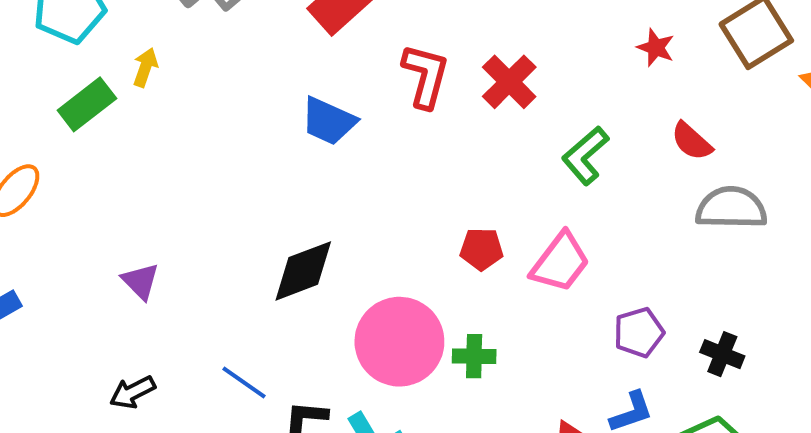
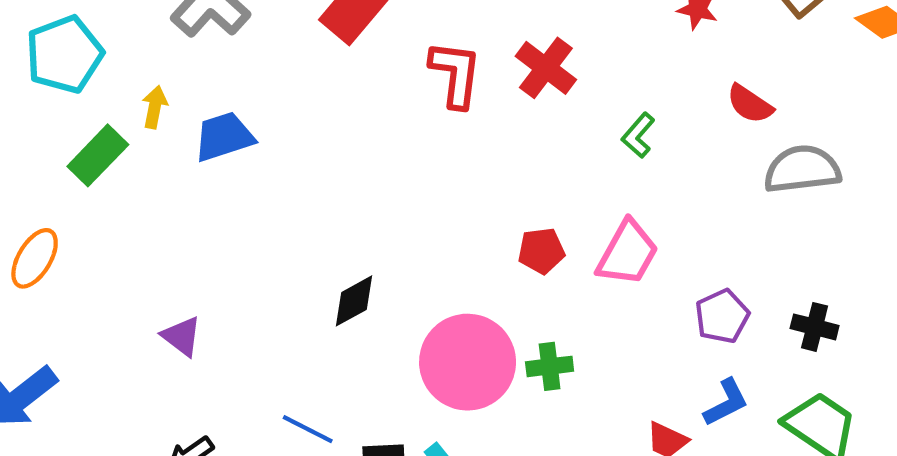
blue trapezoid: (329, 121) -> (224, 137), moved, turned 146
green L-shape: (585, 156) -> (638, 135), size x0.7
black diamond: (303, 271) -> (354, 301), size x0.7

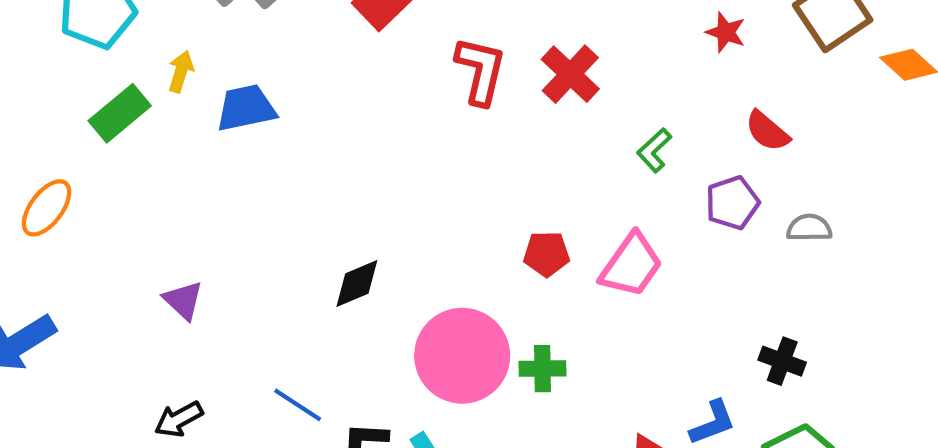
gray semicircle: (802, 169) -> (809, 228), moved, size x0.6
purple pentagon: (722, 316) -> (732, 203), moved
black cross: (815, 327) -> (782, 361), moved

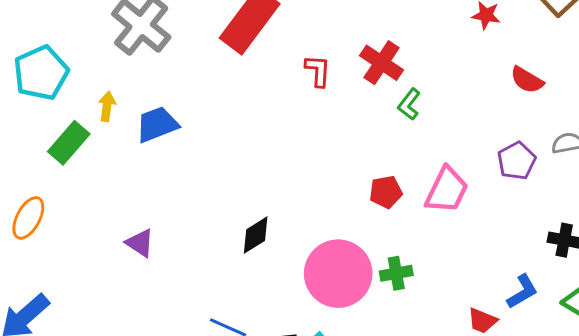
red L-shape: (481, 71) -> (318, 71), size x0.7
green L-shape: (654, 150) -> (409, 104), moved
purple pentagon: (732, 203) -> (517, 161), moved
purple triangle: (183, 300) -> (140, 243), moved

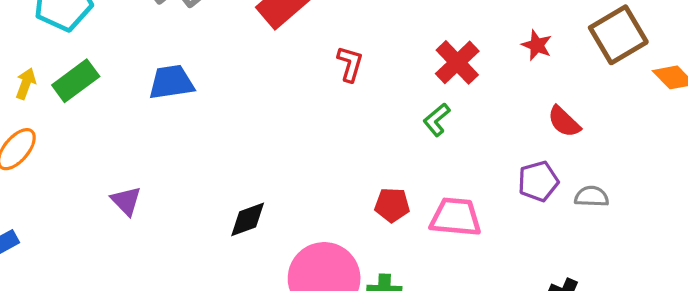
red cross: (381, 63) -> (457, 62), moved
yellow arrow: (107, 106) -> (26, 84), moved
purple pentagon: (517, 161) -> (538, 181), moved
pink trapezoid: (447, 190) -> (456, 217), turned -123

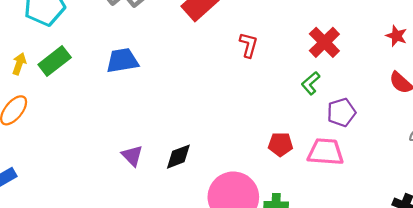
red star: (537, 45) -> (396, 36), moved
purple pentagon: (538, 181) -> (341, 112), moved
purple triangle: (126, 201) -> (132, 156), moved

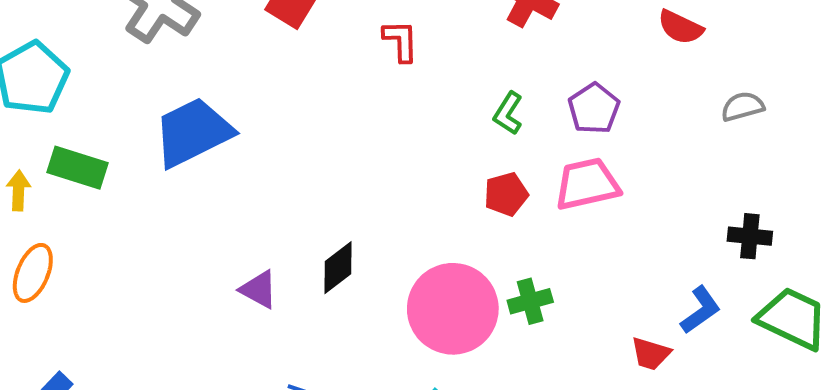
green rectangle: (55, 61) -> (77, 168), turned 72
blue trapezoid: (122, 61) -> (193, 132), size x1.4
green L-shape: (311, 83) -> (508, 113), moved

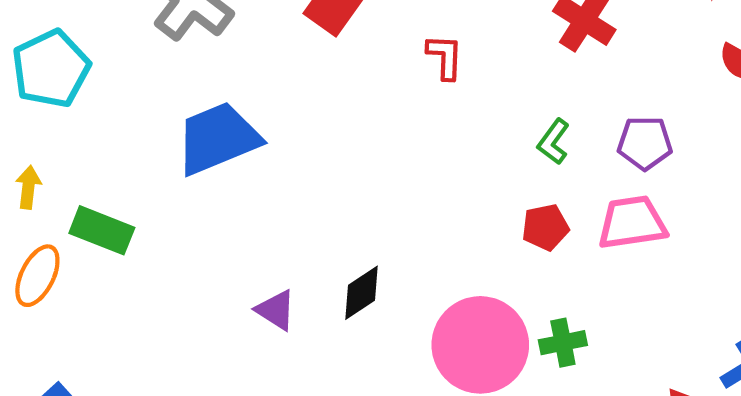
purple pentagon: (594, 109) -> (645, 143), turned 30
green rectangle: (77, 168) -> (102, 230), moved

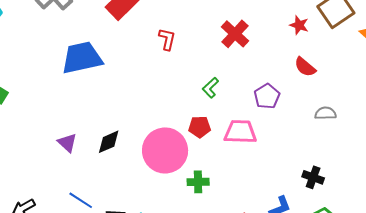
blue trapezoid: (218, 138) -> (82, 58), moved
purple pentagon: (645, 143) -> (267, 96), moved, turned 30
pink circle: (480, 345) -> (165, 150), moved

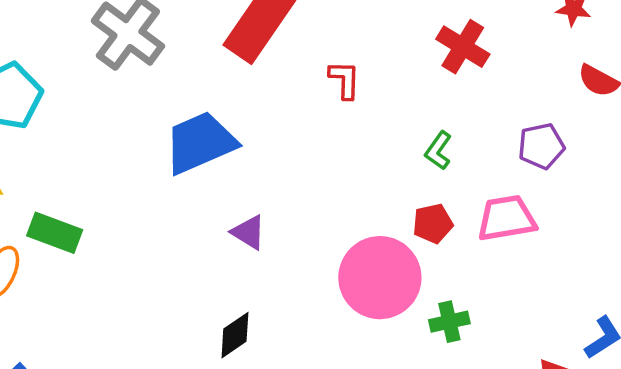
purple pentagon: (267, 96) -> (541, 146), turned 30
black diamond: (109, 142) -> (235, 335), moved
purple triangle: (67, 143) -> (249, 232), moved

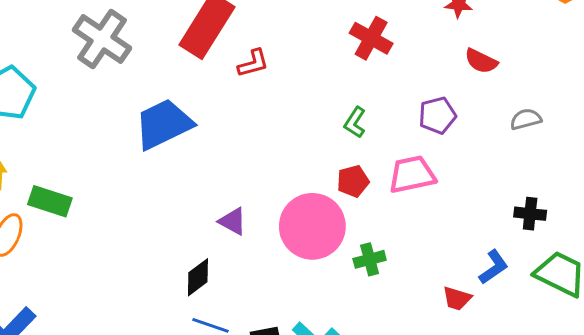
red L-shape: (345, 80) -> (253, 63), moved, turned 76
purple triangle: (249, 232) -> (233, 221), moved

